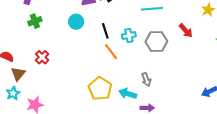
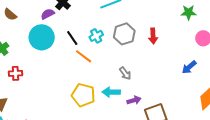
cyan circle: (76, 22) -> (42, 37), size x1.6
red arrow: (186, 31) -> (153, 36), moved, turned 56
red cross: (42, 57) -> (15, 73), moved, turned -32

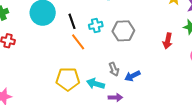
red arrow: (153, 36) -> (168, 41), moved
blue arrow: (189, 67) -> (132, 76), moved
yellow pentagon: (83, 95) -> (68, 79), turned -30

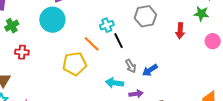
black line: (72, 21) -> (119, 41), moved
gray hexagon: (123, 31) -> (145, 16), moved
yellow pentagon: (68, 79) -> (75, 64), moved

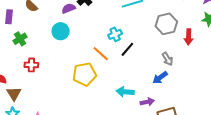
gray hexagon: (145, 16) -> (166, 24), moved
cyan circle: (52, 20) -> (61, 31), size x0.7
black line: (119, 41) -> (127, 49), turned 70
gray arrow: (131, 66) -> (167, 59), moved

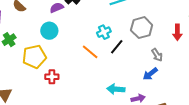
gray hexagon: (166, 24) -> (142, 28), moved
red cross: (31, 65) -> (52, 77), moved
yellow pentagon: (84, 74) -> (34, 57), moved

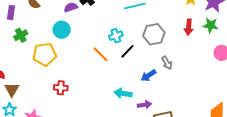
red arrow: (177, 32) -> (189, 27), moved
blue arrow: (150, 74) -> (148, 76), moved
red cross: (52, 77) -> (61, 88), moved

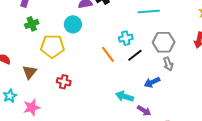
gray arrow: (167, 63) -> (168, 64), moved
brown triangle: (12, 90) -> (30, 72), moved
purple arrow: (144, 105) -> (144, 111), turned 32

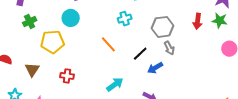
cyan cross: (126, 38) -> (125, 19), moved
black line: (135, 55) -> (140, 54), moved
cyan arrow: (124, 96) -> (115, 84), moved, turned 132

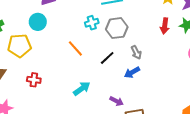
gray hexagon: (163, 27) -> (117, 28), moved
blue arrow: (155, 68) -> (132, 72), moved

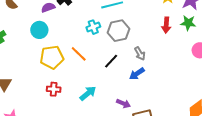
yellow pentagon: (19, 46) -> (52, 57), moved
red cross: (34, 80) -> (54, 89), moved

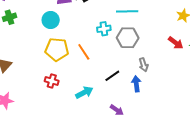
red arrow: (166, 25) -> (176, 43), turned -70
black line: (111, 61) -> (112, 76), moved
blue arrow: (137, 74) -> (136, 84), turned 105

